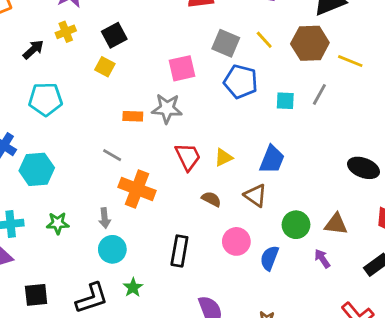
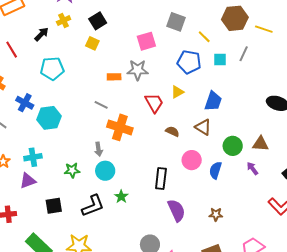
yellow line: (264, 40) -> (204, 37), moved
blue pentagon: (241, 82) -> (189, 62), moved
yellow triangle: (223, 157) -> (177, 92), moved
green star: (58, 223) -> (72, 170), moved
black rectangle: (179, 251) -> (161, 178), moved

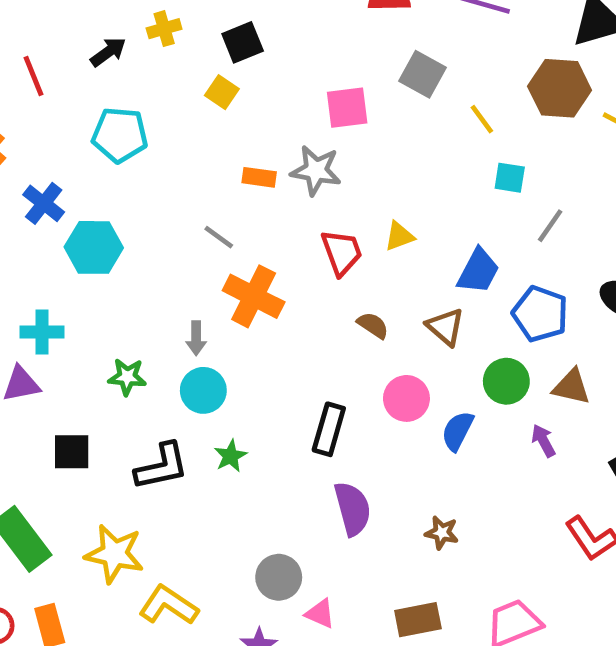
gray line: (244, 54) -> (550, 226), moved
blue pentagon: (189, 62) -> (540, 314), moved

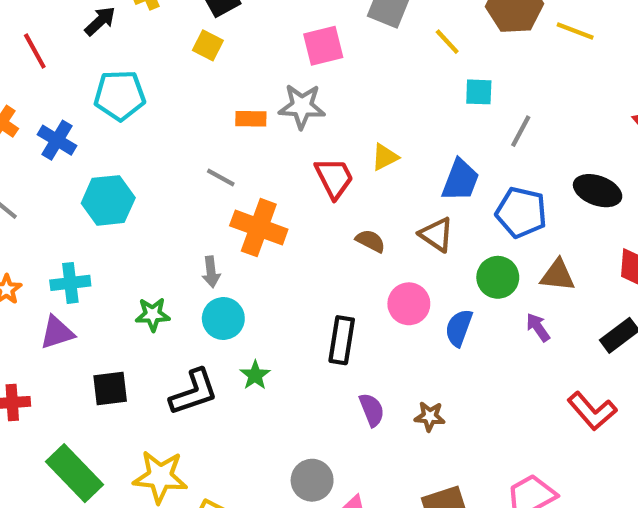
blue cross: (44, 203) -> (57, 140), moved
purple semicircle: (353, 509) -> (372, 410), size x0.7
brown star: (442, 533) -> (430, 416), moved

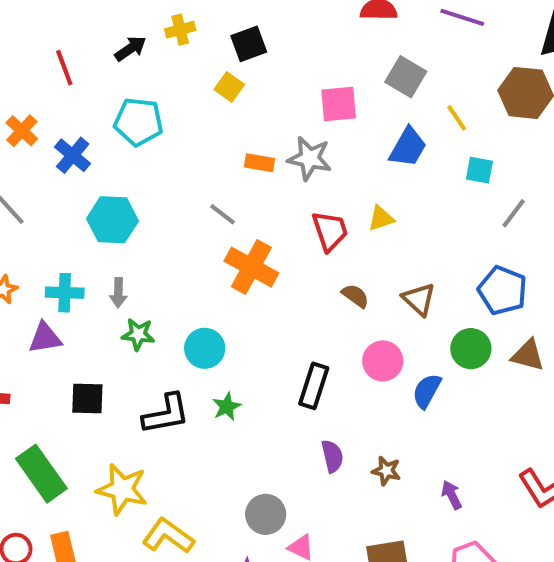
blue trapezoid: (460, 180) -> (408, 147), moved
gray arrow: (211, 272) -> (118, 293), moved
purple arrow: (538, 327) -> (452, 495), moved

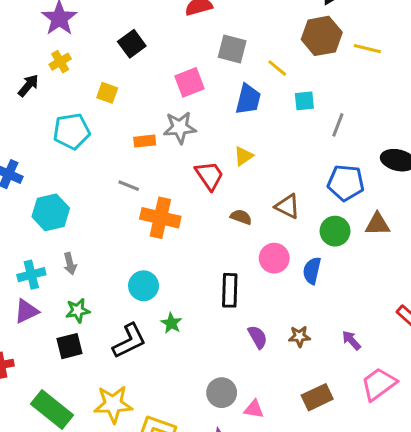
black square: (249, 44) -> (132, 44), moved
cyan pentagon: (138, 122) -> (72, 131), moved
green star: (138, 334) -> (78, 311), moved

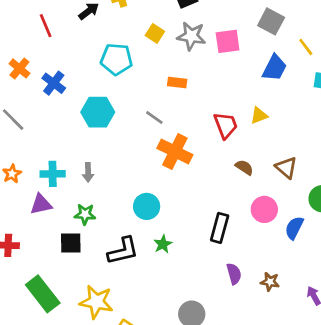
gray star: (180, 128) -> (191, 36), moved
cyan hexagon: (51, 212) -> (98, 112), moved

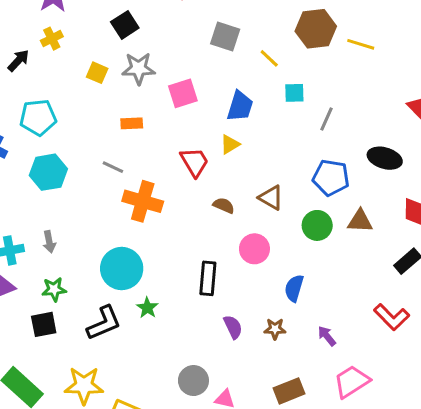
pink square: (228, 41) -> (183, 93), moved
cyan pentagon: (116, 59) -> (38, 117), moved
blue trapezoid: (274, 68) -> (240, 106), moved
cyan circle: (147, 206) -> (122, 269), size x1.4
blue semicircle: (294, 228) -> (294, 288), moved

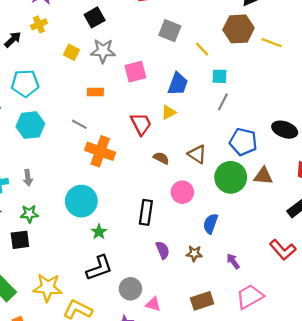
gray line: (326, 119) -> (223, 102), moved
green circle: (317, 225) -> (231, 177), size x1.4
black L-shape: (104, 323) -> (99, 268), moved

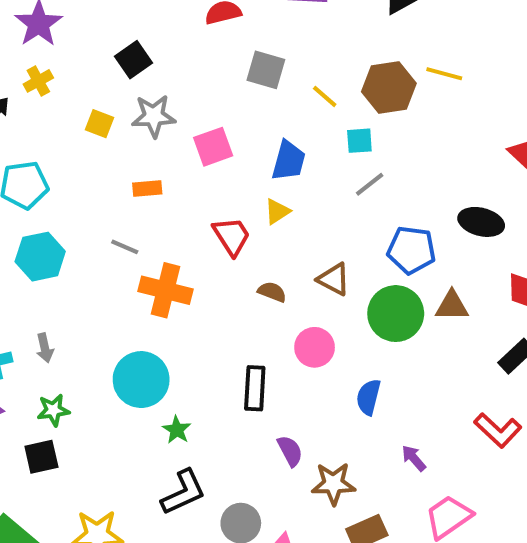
brown hexagon: (238, 29) -> (389, 88), moved
gray line: (223, 102) -> (370, 184), turned 30
brown star: (194, 253) -> (333, 484), moved, size x1.5

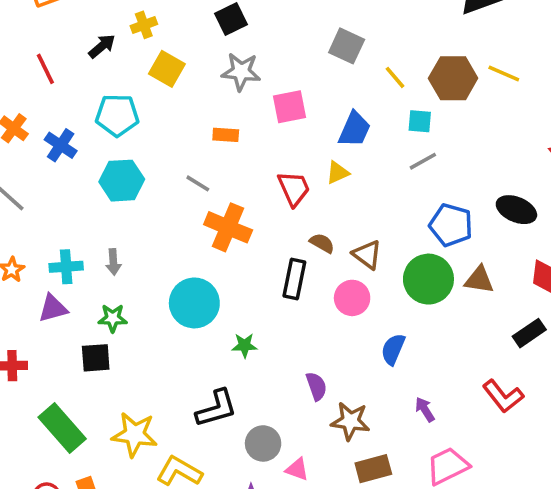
yellow square: (99, 124) -> (167, 69), moved, size x1.4
brown triangle: (334, 279) -> (367, 255), moved
black rectangle: (255, 388) -> (294, 279), moved
green star: (177, 430) -> (244, 345), moved, turned 30

